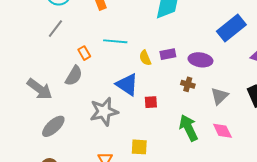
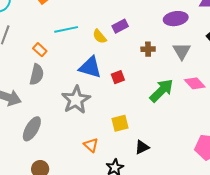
purple ellipse: (200, 60) -> (176, 19), moved
green arrow: (189, 128) -> (162, 91), turned 88

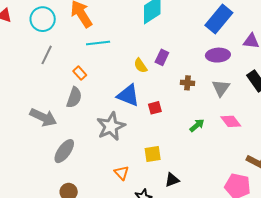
purple rectangle: (120, 26) -> (162, 57), turned -42
cyan line: (66, 29) -> (98, 43), moved
green arrow: (162, 91) -> (197, 125), size x0.6

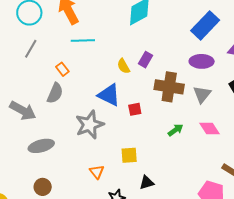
brown cross: (188, 83) -> (169, 87), size x2.0
gray ellipse: (64, 151) -> (41, 146), turned 35

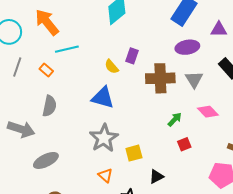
orange rectangle: (62, 69) -> (46, 70), moved
red square: (135, 109) -> (184, 144), moved
gray star: (90, 125) -> (104, 138), moved

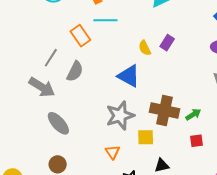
gray line: (17, 67) -> (51, 58), moved
orange rectangle: (46, 70) -> (80, 36), size x1.5
brown cross: (160, 78) -> (164, 111), moved
gray ellipse: (46, 160) -> (58, 123), turned 60

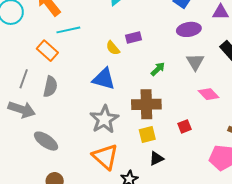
purple rectangle: (167, 43) -> (133, 38), turned 56
green arrow: (193, 114) -> (158, 69), moved
yellow square: (146, 137) -> (147, 135), moved
orange triangle: (113, 152) -> (105, 157), size x1.8

